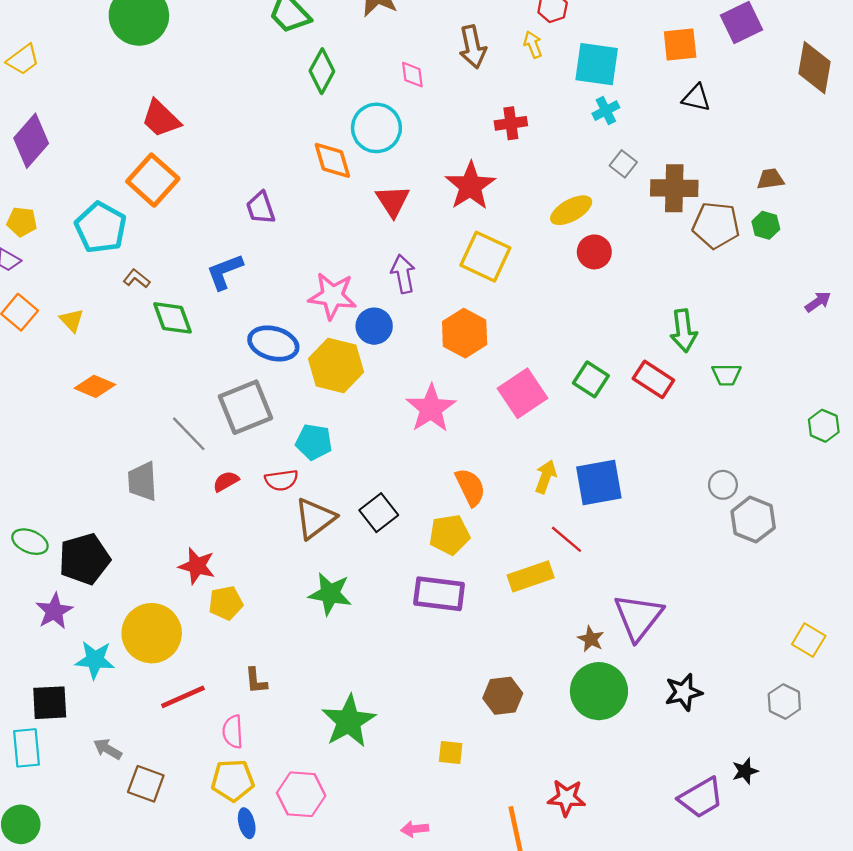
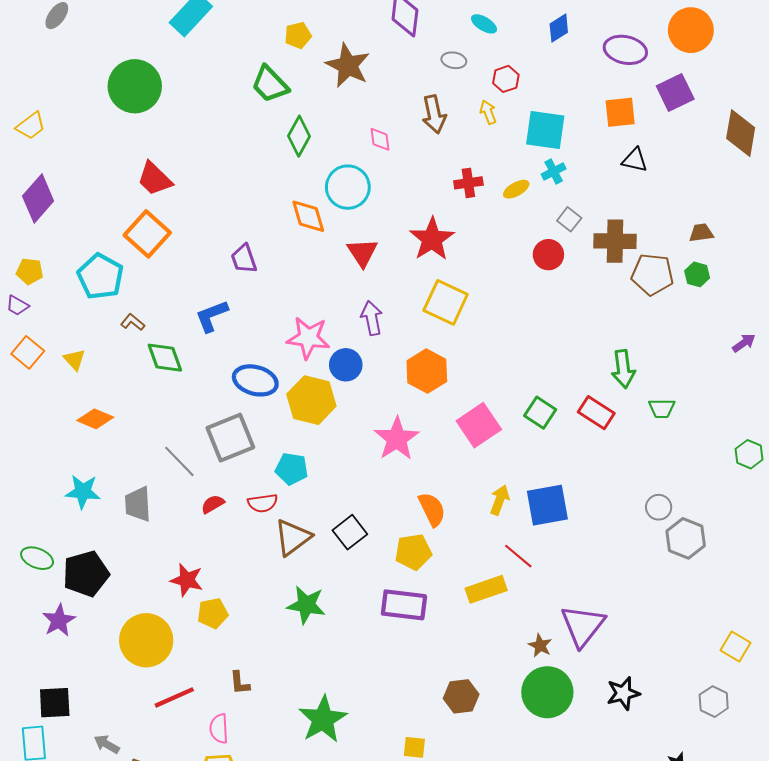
yellow ellipse: (571, 210) -> (516, 189), moved, size x0.7
red circle: (594, 252) -> (548, 255), moved
cyan star: (95, 660) -> (83, 492), moved

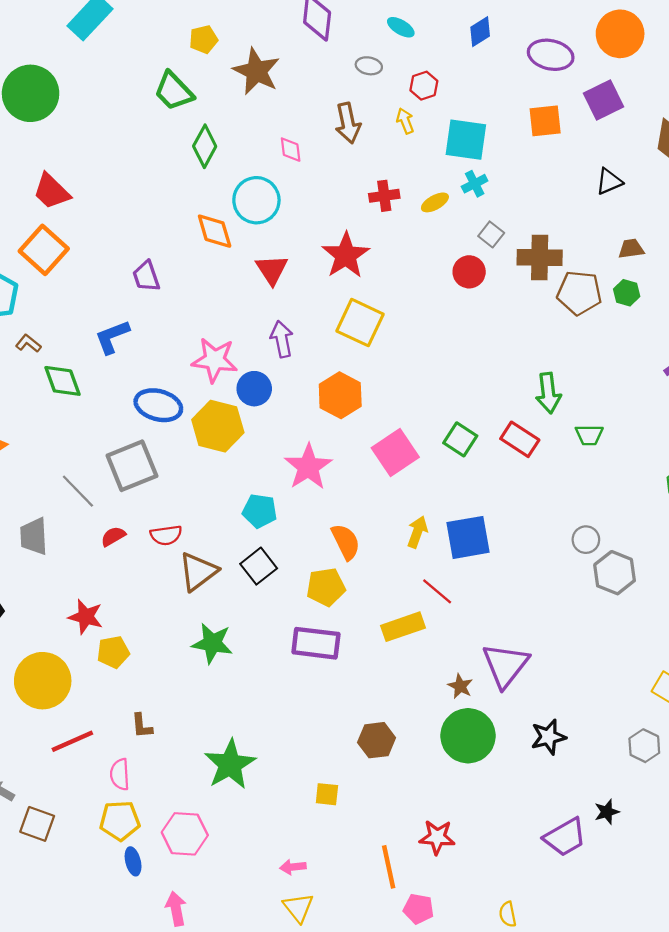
black triangle: (635, 160) -> (609, 182), moved, turned -36
cyan pentagon: (292, 469) -> (260, 511), moved

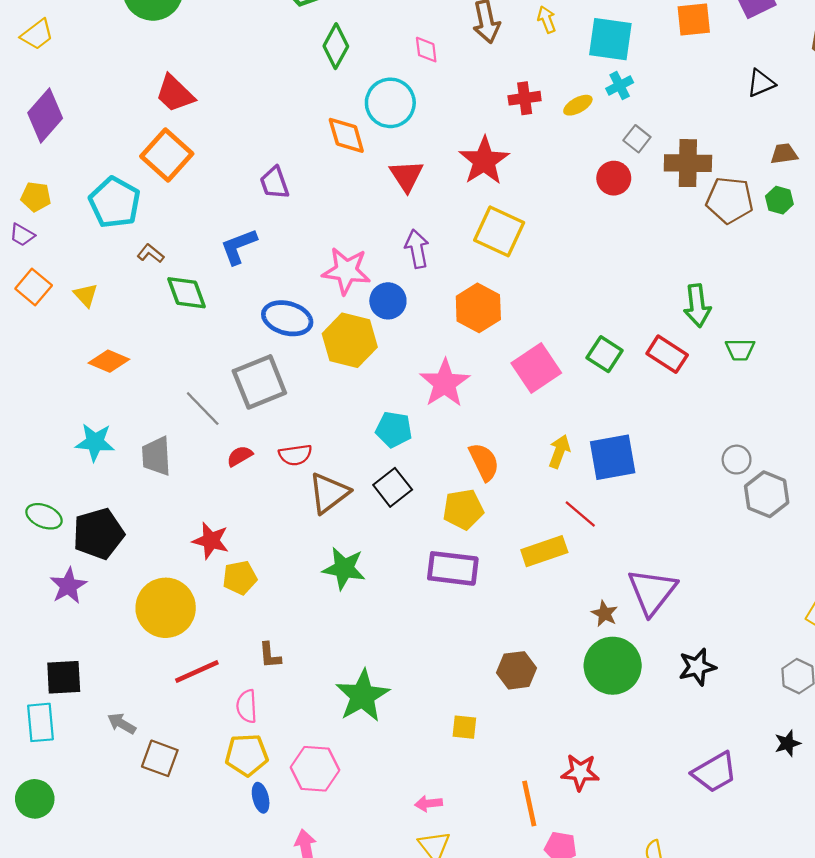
black star: (607, 812) -> (788, 743), moved

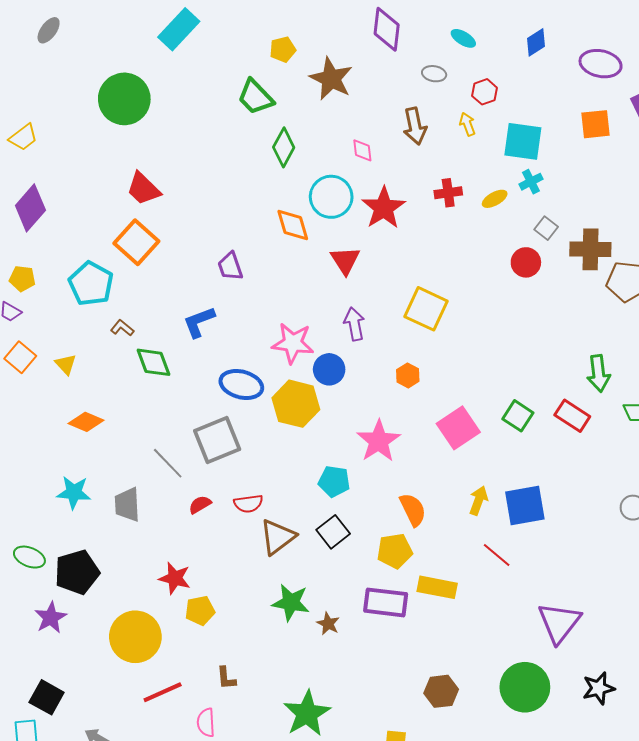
red star: (484, 161) -> (384, 208), moved
orange hexagon: (478, 308) -> (408, 375), size x0.6
yellow rectangle: (544, 551) -> (437, 587), moved, turned 30
brown star: (605, 614) -> (328, 624), moved
black square: (64, 677) -> (47, 697), turned 32

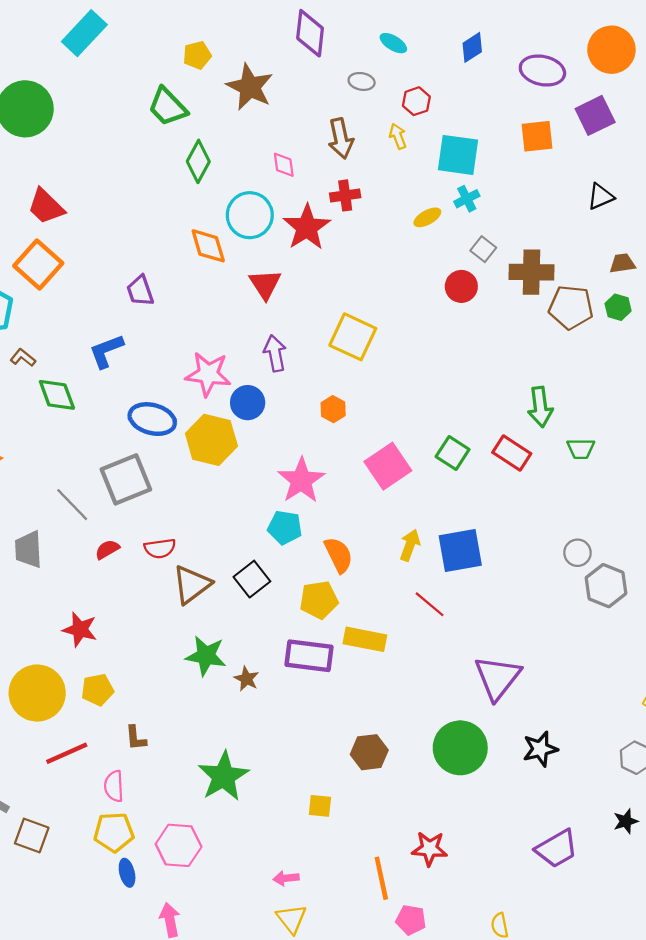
red cross: (448, 193) -> (345, 195), moved
cyan pentagon: (334, 481) -> (285, 528), moved
yellow pentagon: (200, 611) -> (97, 690), moved

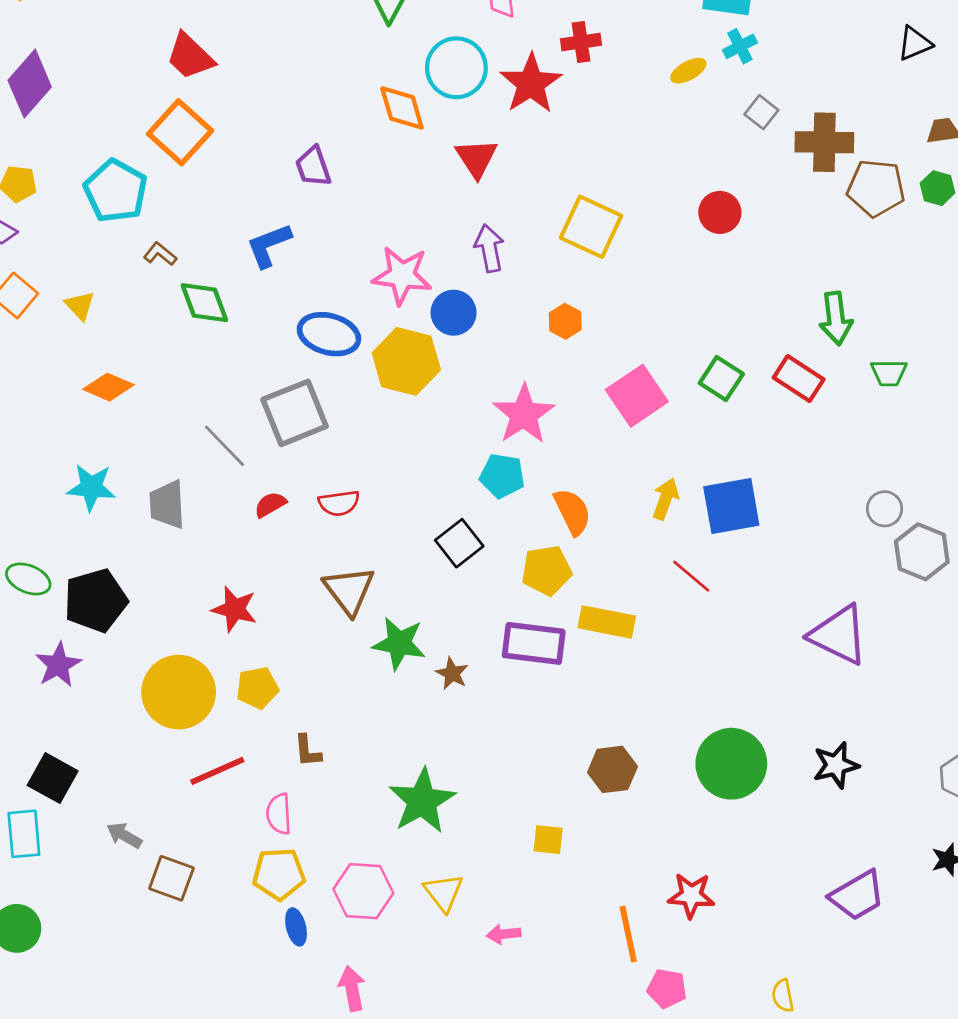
red circle: (461, 286) -> (720, 212), moved
brown triangle: (192, 585) -> (349, 590), moved, turned -30
purple triangle: (497, 678) -> (839, 635), moved, turned -42
yellow triangle: (291, 919) -> (444, 893), moved

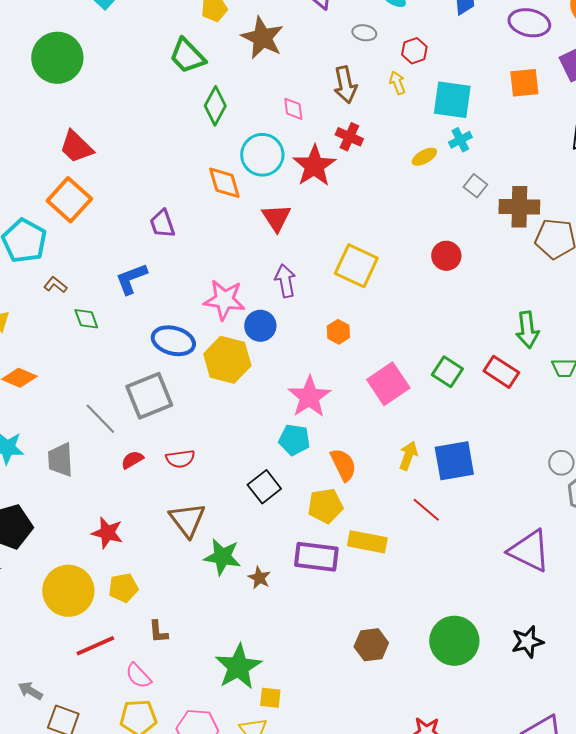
red cross: (581, 42) -> (349, 137), turned 32
green diamond: (204, 303) -> (86, 319), size x0.7
pink semicircle: (279, 814) -> (138, 676), turned -40
yellow square: (548, 840) -> (270, 698), moved

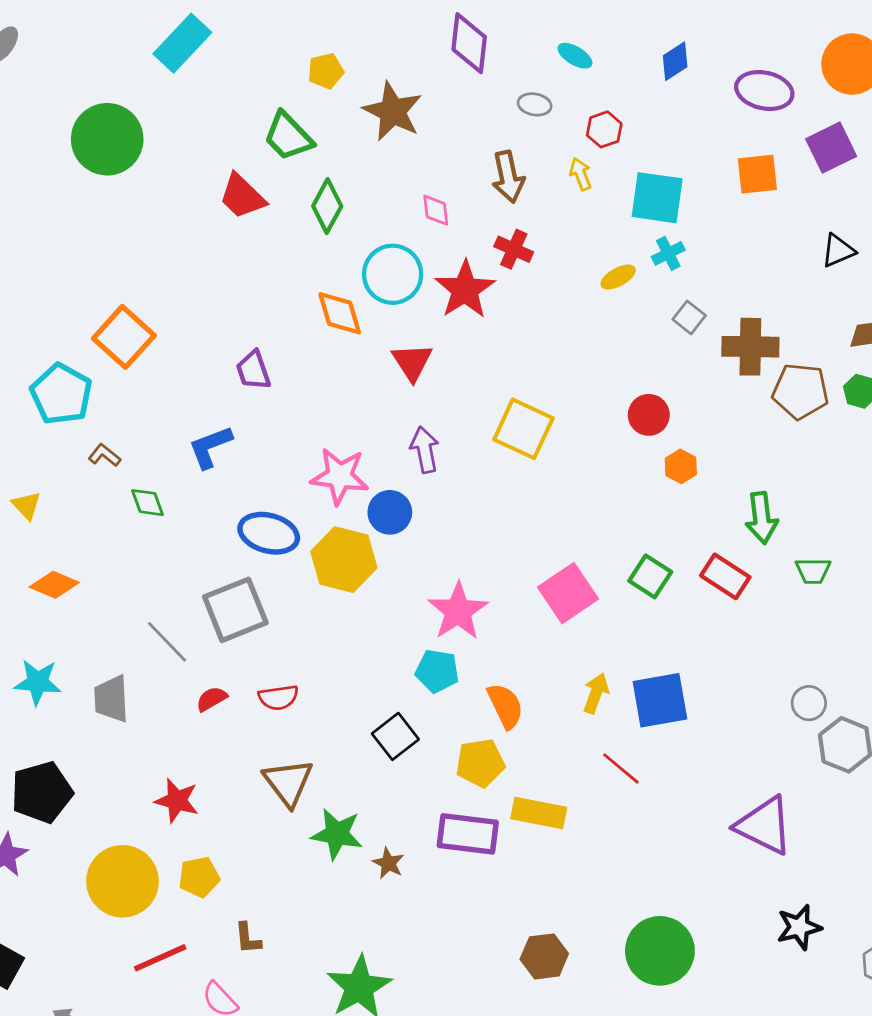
red trapezoid: (76, 147) -> (242, 196), moved
orange hexagon: (338, 332) -> (681, 466), moved
black star: (527, 642) -> (799, 927), moved

